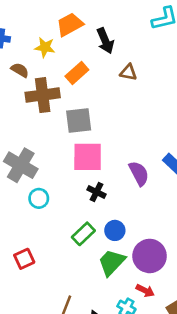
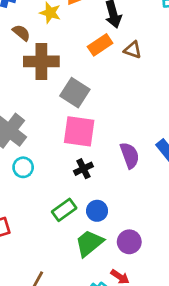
orange rectangle: (77, 73) -> (100, 45), moved
gray square: (79, 120) -> (75, 93), turned 32
black cross: (96, 192) -> (83, 169), turned 30
purple circle: (150, 256) -> (129, 242), size x0.7

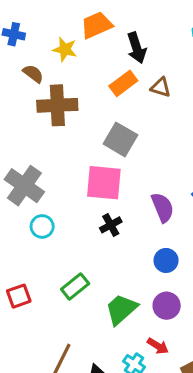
gray square: (75, 93) -> (120, 139), moved
green rectangle: (64, 210) -> (75, 286), moved
blue circle: (97, 211) -> (166, 260), moved

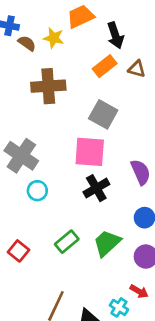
brown semicircle: (33, 74) -> (27, 43), moved
black cross: (111, 225) -> (96, 188), size x1.4
red square: (19, 296) -> (18, 251), turned -30
green trapezoid: (121, 309) -> (107, 243), moved

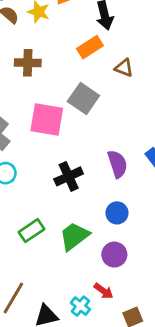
brown triangle: (137, 69) -> (124, 68), moved
brown cross: (48, 86) -> (28, 63), size x0.7
pink square: (90, 152) -> (47, 119), moved

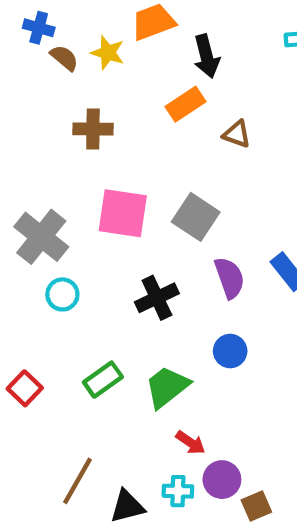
gray square: (83, 98) -> (196, 217), moved
purple circle: (114, 255) -> (222, 480), moved
red arrow: (104, 291) -> (190, 443), moved
cyan cross: (80, 306) -> (178, 491), turned -36

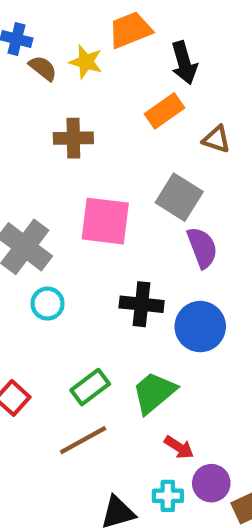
gray square: (196, 217) -> (179, 197), moved
purple semicircle: (230, 278) -> (202, 248), moved
black cross: (157, 298) -> (142, 304), turned 33
blue circle: (230, 351) -> (200, 327), moved, size x1.5
brown line: (78, 481) -> (83, 440), moved, turned 33

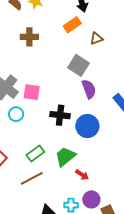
brown triangle: (216, 139) -> (96, 38), turned -40
pink square: (105, 221) -> (32, 92), moved, size x0.7
red arrow: (179, 447) -> (82, 175), moved

